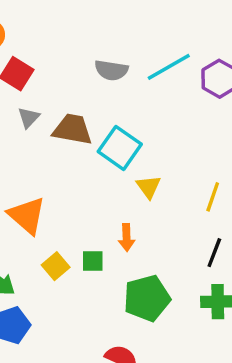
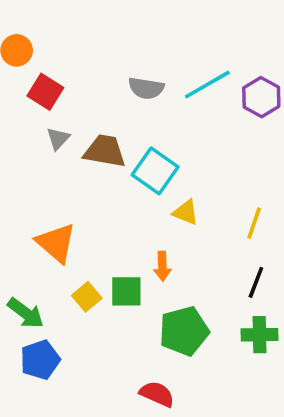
yellow triangle: (148, 187) -> (186, 212), turned -32
green square: (93, 261) -> (126, 291), size x1.4

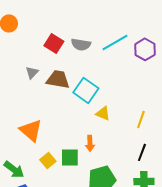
red square: (45, 92) -> (54, 43), moved

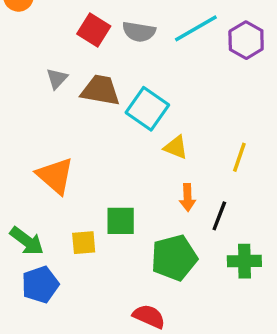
orange arrow: (90, 143) -> (188, 197), moved
black line: (142, 152) -> (219, 216), moved
yellow square: (48, 160) -> (84, 243), moved, turned 35

